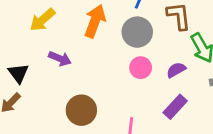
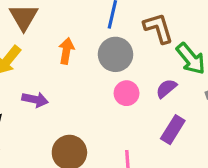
orange arrow: (95, 21) -> (66, 51), size x0.7

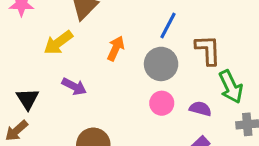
purple semicircle: (166, 88) -> (200, 109), turned 40

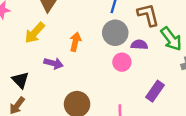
orange arrow: (116, 48) -> (75, 42), moved
purple semicircle: (200, 109) -> (139, 45), moved

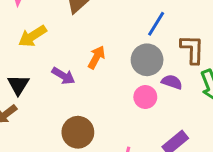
yellow arrow: (35, 33) -> (32, 36), moved

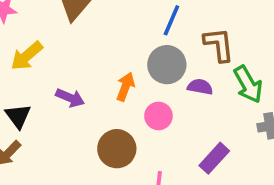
orange arrow: (96, 57) -> (125, 87), moved
pink circle: (145, 97) -> (158, 116), moved
brown circle: (78, 132) -> (117, 149), moved

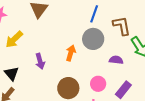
purple semicircle: (200, 87) -> (116, 60), moved
purple arrow: (70, 98) -> (40, 61), turned 56
pink circle: (158, 116) -> (98, 84), moved

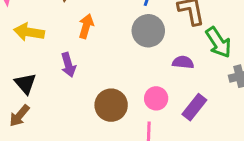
yellow arrow: (14, 39) -> (29, 32), turned 54
orange arrow: (71, 53) -> (86, 26), moved

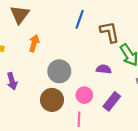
gray circle: (148, 31) -> (59, 71), moved
purple arrow: (68, 65) -> (12, 81), moved

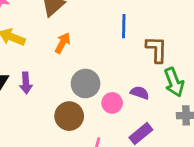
blue line: (80, 19) -> (124, 26), turned -30
pink circle: (84, 95) -> (112, 103), moved

